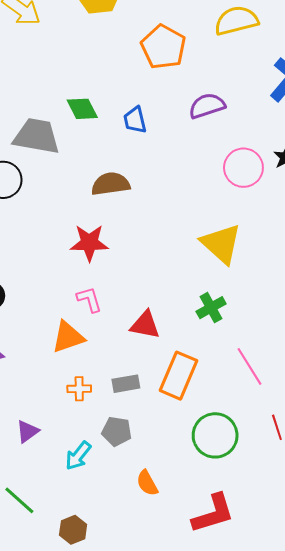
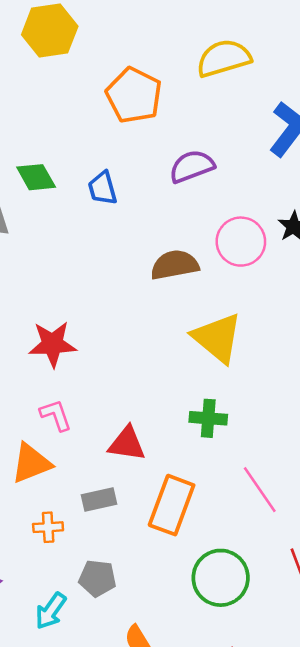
brown semicircle: (111, 184) -> (175, 265), moved
green cross: (211, 308) -> (208, 418), turned 36
gray rectangle: (126, 384) -> (99, 499), moved

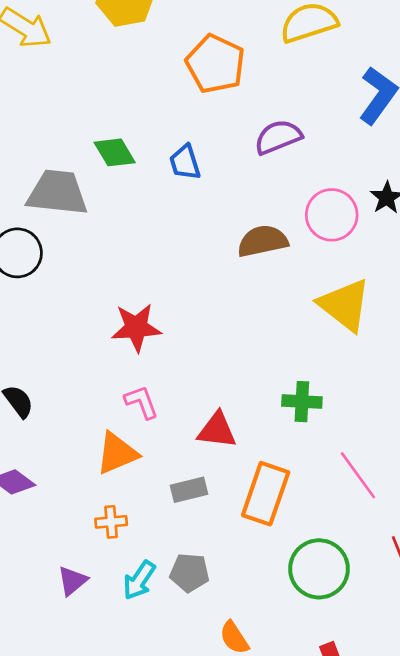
yellow triangle: (217, 338) -> (345, 305), moved
orange cross: (48, 527) -> (111, 522), moved
cyan arrow: (51, 611) -> (139, 580), moved

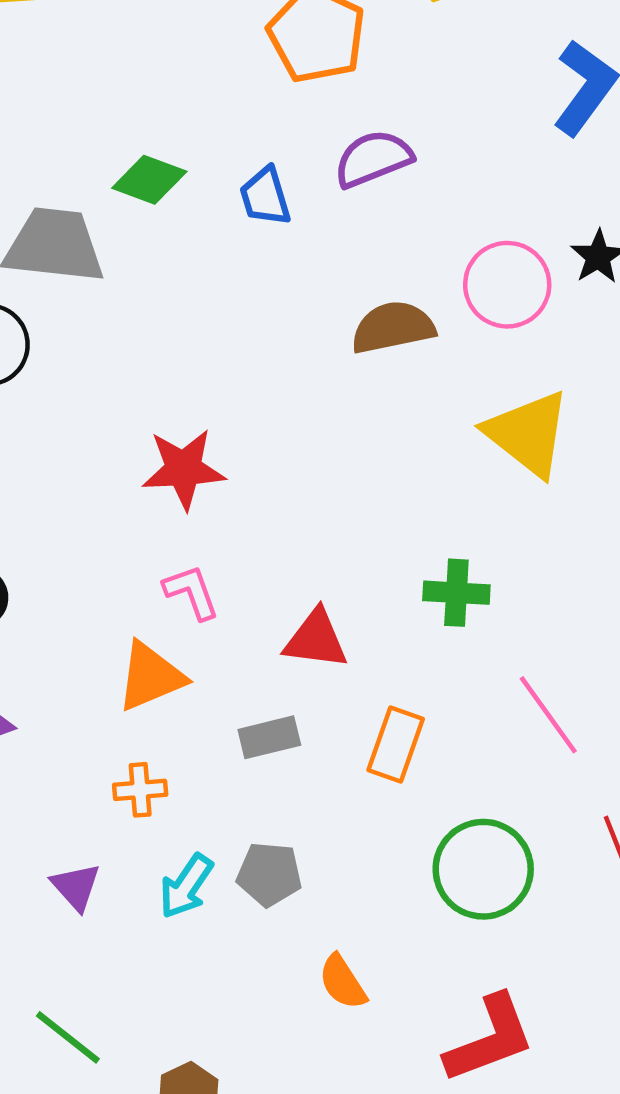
purple semicircle: (278, 137) -> (373, 159), moved
green diamond: (115, 152) -> (149, 180), turned -39
orange rectangle: (266, 494) -> (396, 745), size x0.7
purple triangle: (72, 581) -> (76, 887), turned -32

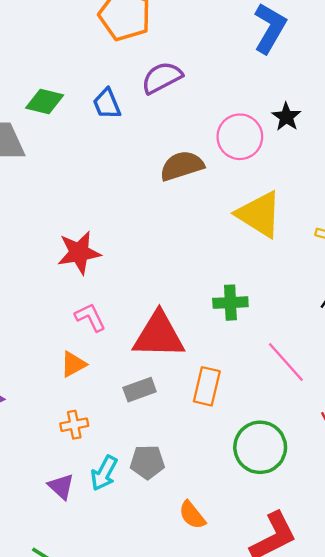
red triangle: (316, 639) -> (159, 335), size x1.5
orange triangle: (151, 677) -> (73, 364), size x0.7
purple triangle: (76, 887) -> (61, 486), moved

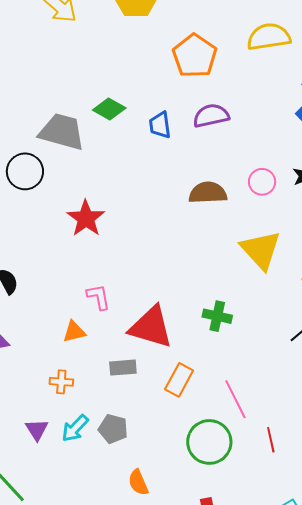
pink circle: (240, 137) -> (262, 182), size x0.7
red star: (79, 253) -> (86, 218), moved, turned 30
pink line: (286, 362) -> (235, 399), moved

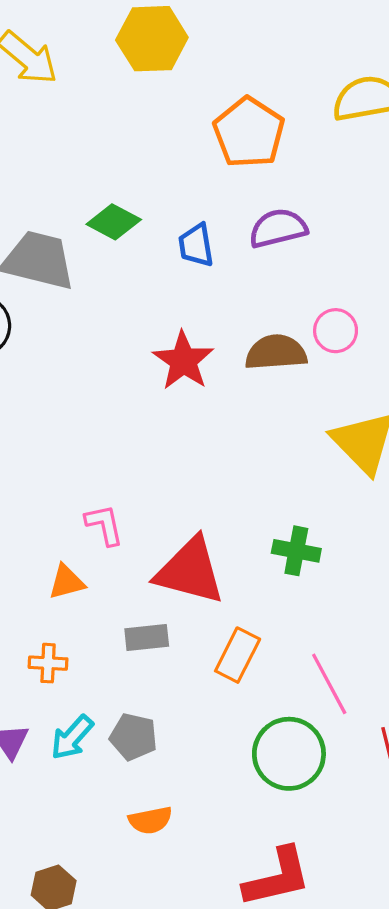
pink circle: (262, 182) -> (336, 331), moved
red star: (86, 218) -> (183, 361), moved
orange semicircle: (138, 482) -> (150, 820), moved, turned -76

